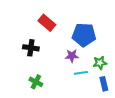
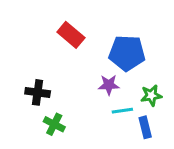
black cross: (31, 48) -> (38, 92), moved
blue rectangle: (104, 84) -> (145, 127), moved

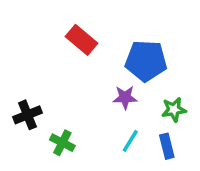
black cross: (38, 92) -> (28, 115), moved, turned -30
cyan line: (122, 111) -> (130, 141), moved, turned -50

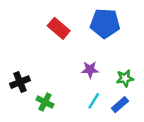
blue pentagon: (146, 61) -> (105, 23), moved
blue rectangle: (167, 146) -> (120, 105), turned 63

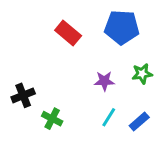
green star: (125, 78) -> (142, 74), moved

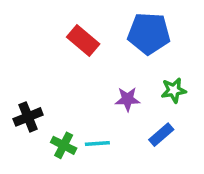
cyan line: (109, 117) -> (97, 144), moved, turned 54
blue rectangle: (139, 122) -> (161, 135), moved

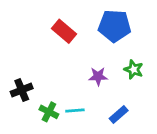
green star: (174, 90) -> (134, 70), turned 30
blue rectangle: (161, 135) -> (119, 115), moved

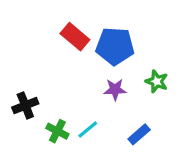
blue pentagon: (115, 26) -> (115, 46), moved
cyan line: (75, 110) -> (88, 130), turned -36

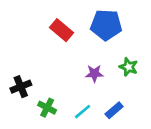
blue pentagon: (115, 46) -> (106, 25), moved
cyan line: (88, 130) -> (83, 112), moved

